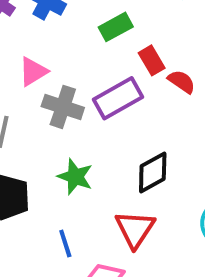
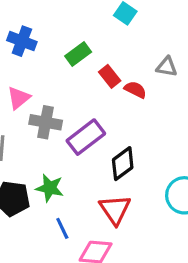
purple rectangle: (118, 98) -> (86, 137), moved
green star: (75, 177) -> (50, 188), moved

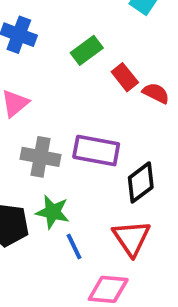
gray cross: (46, 122) -> (40, 157), moved
purple rectangle: (86, 137) -> (96, 151), turned 48
blue line: (62, 228) -> (74, 247), moved

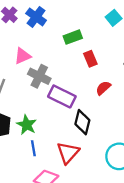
red semicircle: (156, 93) -> (103, 88), moved, turned -84
gray cross: (40, 157) -> (39, 76), moved
black diamond: (141, 182) -> (82, 122), turned -55

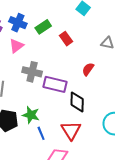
green rectangle: (73, 37) -> (43, 27), moved
pink triangle: (23, 56) -> (16, 46), moved
red rectangle: (90, 59) -> (66, 39), moved

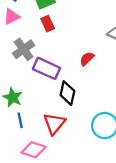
red rectangle: (66, 39) -> (48, 24), moved
gray cross: (32, 72) -> (24, 49), turned 30

